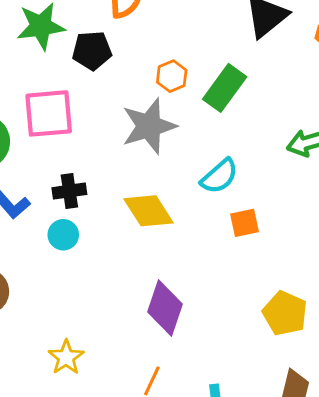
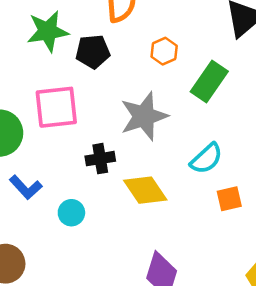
orange hexagon: (172, 76) -> (164, 51), moved
black cross: (69, 191) -> (100, 159), moved

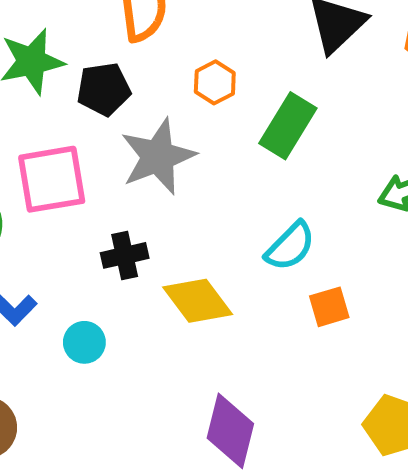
gray star: (144, 116) -> (158, 157), moved

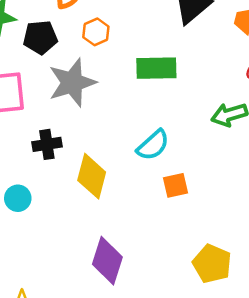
orange hexagon: (215, 82) -> (96, 32), moved
green rectangle: (288, 126) -> (156, 68), turned 54
yellow diamond: (198, 301) -> (92, 176), turned 48

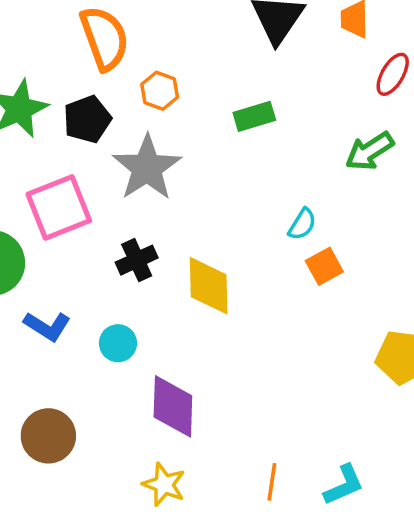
green rectangle: (156, 68) -> (254, 116), size x0.7
cyan semicircle: (153, 145) -> (302, 224), moved, size x0.7
purple diamond: (107, 261) -> (173, 406), moved

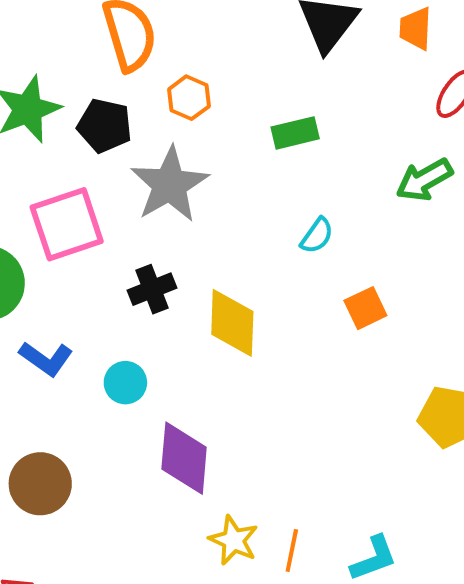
black pentagon: (87, 119) -> (105, 126), turned 30
cyan semicircle: (302, 224) -> (317, 236), moved
yellow star: (164, 484) -> (234, 540), moved

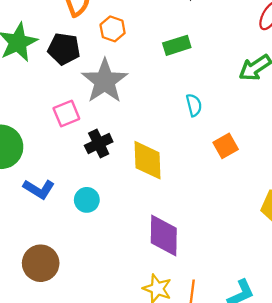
pink square: (67, 224) -> (66, 113), moved, size x0.6
cyan semicircle: (317, 236) -> (194, 105), turned -45
purple diamond: (184, 458) -> (164, 236), moved

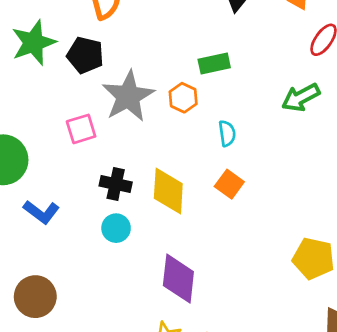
orange hexagon: (113, 29) -> (183, 98), moved
black cross: (99, 144) -> (116, 184), moved, turned 32
orange square: (226, 146) -> (229, 184), moved, turned -30
cyan circle: (87, 200) -> (116, 228), moved

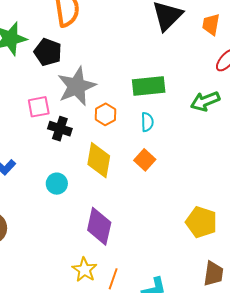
green rectangle: (214, 63) -> (149, 86), moved, size x1.4
orange hexagon: (183, 98) -> (105, 114), moved
black cross: (116, 184) -> (60, 129), moved

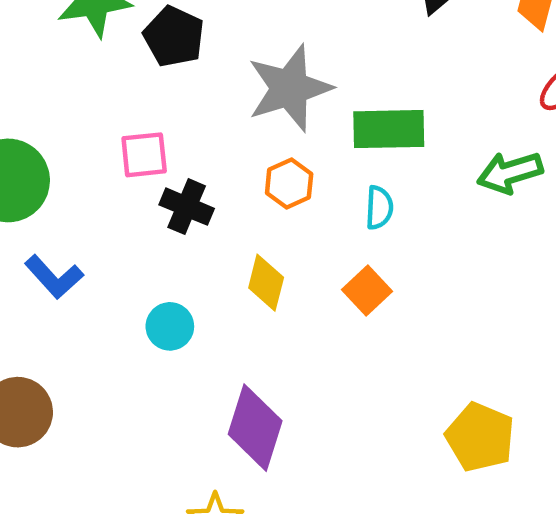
gray star: (77, 86) -> (290, 88), moved
yellow diamond: (99, 160) -> (266, 283), size x0.7

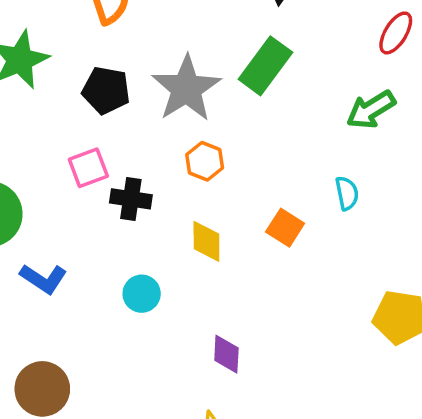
black pentagon: (174, 37) -> (106, 90), moved
green rectangle: (389, 129) -> (265, 66), moved, turned -38
cyan semicircle: (379, 208) -> (347, 193), moved
purple diamond: (255, 428) -> (226, 354), size x0.6

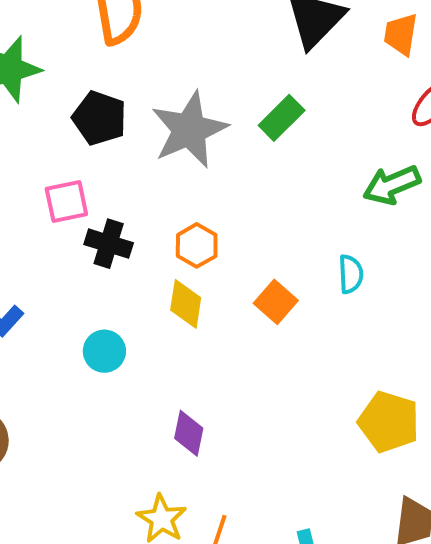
green rectangle: (265, 66) -> (282, 118), size x0.7
orange hexagon: (205, 161) -> (197, 245), moved

